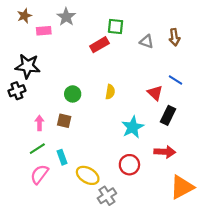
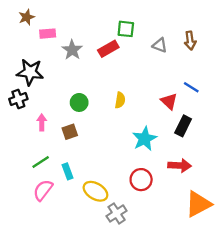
gray star: (66, 17) -> (72, 50), moved
brown square: (64, 121) -> (70, 132), turned -32
pink arrow: (39, 123) -> (42, 122), moved

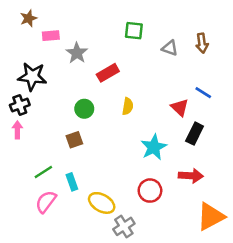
red rectangle: (108, 49) -> (108, 73), moved
pink arrow: (42, 122) -> (17, 130), moved

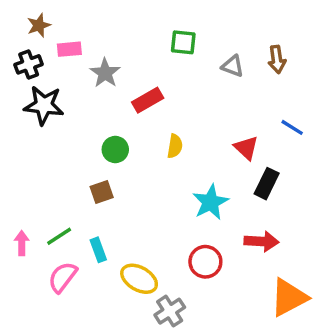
blue line: (203, 93) -> (292, 127), moved
black cross: (20, 105) -> (29, 64), moved
pink arrow: (17, 130) -> (22, 243), moved

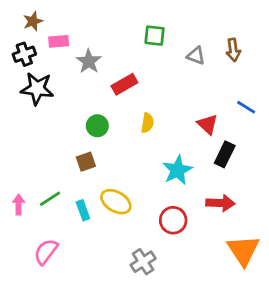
pink semicircle: (63, 277) -> (46, 252), moved
yellow ellipse: (139, 279) -> (116, 202), moved
orange triangle: (289, 297) -> (243, 250), turned -36

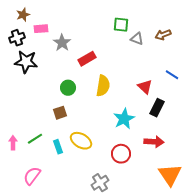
green square: (155, 36) -> (121, 25), moved
brown arrow: (233, 50) -> (163, 35), turned 77
yellow semicircle: (147, 123) -> (103, 86), size x1.5

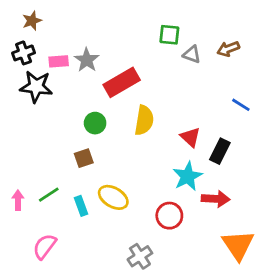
pink rectangle: (41, 29) -> (59, 61), moved
red rectangle: (87, 59) -> (122, 82), size x1.4
red triangle: (145, 87) -> (190, 137), moved
cyan star: (124, 119) -> (188, 176), moved

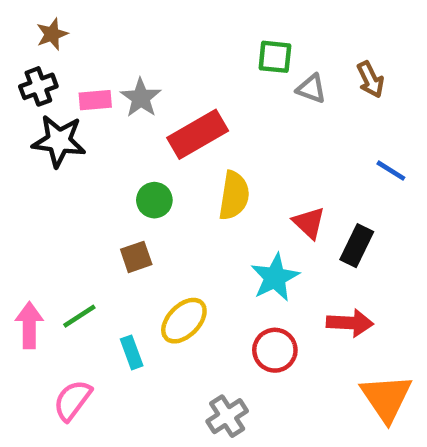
brown arrow: (228, 49) -> (370, 80), turned -95
cyan star: (188, 176) -> (275, 277), moved
yellow ellipse: (113, 197) -> (184, 321), turned -76
pink arrow: (18, 200) -> (29, 325), size x1.4
cyan rectangle: (81, 206) -> (132, 352), moved

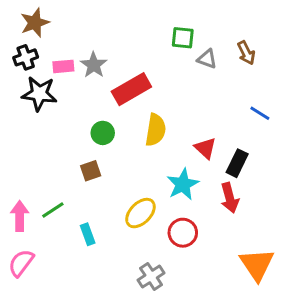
brown star: (52, 34) -> (35, 23), size x1.4
yellow ellipse: (184, 321) -> (140, 213), moved
red arrow: (350, 323) -> (230, 198), moved, turned 72
pink semicircle: (73, 400) -> (21, 263), moved

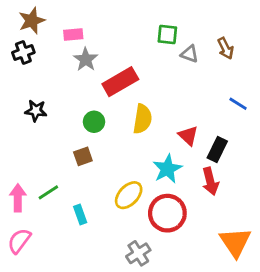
pink rectangle: (63, 66) -> (73, 35), moved
black star: (39, 94) -> (36, 111), moved, size x0.7
red circle: (183, 233) -> (167, 213), size x1.4

